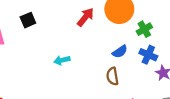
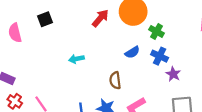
green cross: (144, 29) -> (157, 31), turned -32
brown semicircle: (112, 76) -> (115, 80), moved

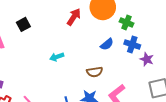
brown semicircle: (115, 80) -> (95, 72), turned -84

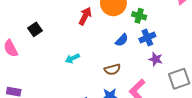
blue cross: (132, 45) -> (147, 37), turned -35
purple star: (147, 59) -> (156, 59), moved

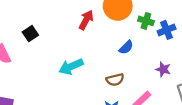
blue cross: (147, 37) -> (167, 30), moved
cyan arrow: (72, 58) -> (71, 67), size x1.5

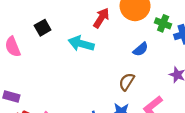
cyan arrow: (71, 67) -> (81, 44), moved, turned 35
brown semicircle: (115, 80) -> (127, 82), turned 132

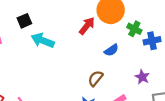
red arrow: (101, 18) -> (87, 26), moved
cyan arrow: (81, 44) -> (43, 40), moved

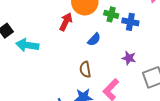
blue cross: (152, 41) -> (130, 22), turned 35
brown semicircle: (96, 78) -> (85, 69), turned -35

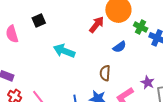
cyan arrow: (27, 45) -> (64, 51), moved
purple star: (129, 58) -> (148, 82), moved

